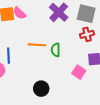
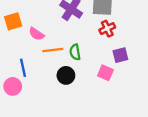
pink semicircle: (19, 13) -> (36, 34), moved
black circle: (41, 89) -> (66, 75), moved

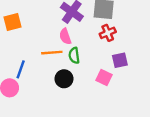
pink semicircle: (36, 34) -> (65, 36), moved, turned 35
blue line: (23, 68) -> (21, 69), turned 30

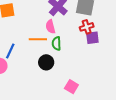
purple square: (120, 60) -> (92, 38), moved
pink square: (104, 78) -> (71, 87), moved

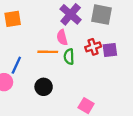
red cross: (87, 27) -> (93, 47), moved
black circle: (46, 62) -> (44, 87), moved

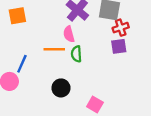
red cross: (93, 47) -> (121, 28), moved
black circle: (44, 87) -> (61, 88), moved

